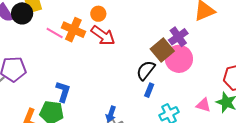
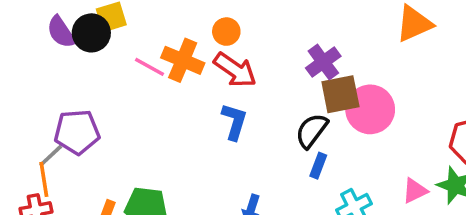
purple cross: (178, 37) -> (323, 62), moved
brown square: (162, 50) -> (340, 94), turned 30
blue L-shape: (63, 92) -> (234, 122), moved
pink triangle: (203, 105) -> (415, 191), turned -42

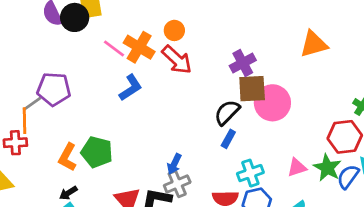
blue L-shape: (234, 122) -> (130, 88), moved, turned 32

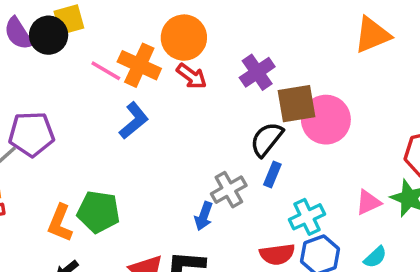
orange circle: (174, 30) -> (184, 38), size x1.6
red arrow: (177, 60) -> (192, 76), size x0.7
purple cross: (243, 63) -> (257, 72), moved
gray cross: (177, 184) -> (229, 190), moved

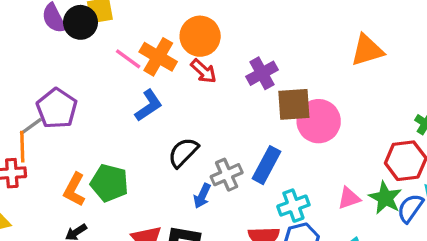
purple pentagon: (31, 134) -> (57, 108), turned 30
black semicircle: (267, 139) -> (183, 153), moved
blue rectangle: (272, 174) -> (266, 165), size x1.6

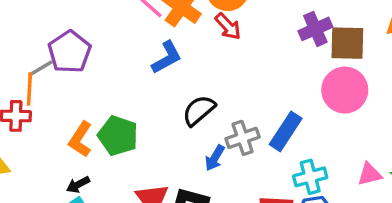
purple cross: (262, 73) -> (315, 29), moved
brown square: (294, 104) -> (347, 43), moved

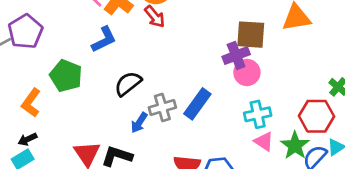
purple cross: (315, 29) -> (236, 55), moved
pink circle: (345, 90) -> (247, 73), size x0.7
green pentagon: (118, 136) -> (66, 76), moved
pink triangle: (370, 174) -> (264, 142), turned 45
cyan cross: (310, 177) -> (258, 114), moved

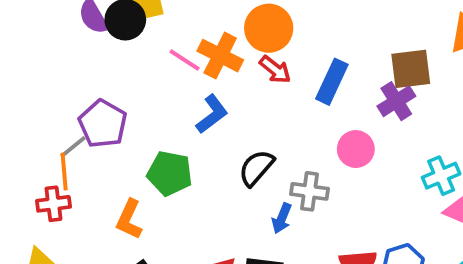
pink circle: (247, 73) -> (356, 149), moved
blue rectangle: (197, 104) -> (332, 82), moved
gray cross: (162, 107) -> (309, 191), turned 35

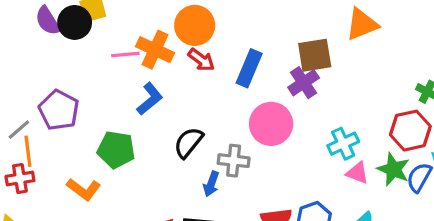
pink line: (184, 60) -> (125, 54), turned -36
gray line: (73, 147) -> (19, 130), moved
pink circle: (356, 149) -> (271, 124), size x1.4
orange L-shape: (129, 219) -> (84, 189), turned -76

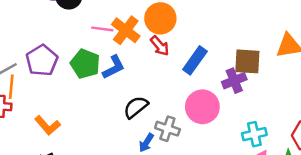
green pentagon: (116, 150) -> (85, 64), moved

